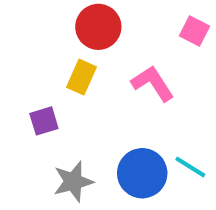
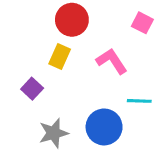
purple square: (44, 121) -> (32, 89), turned -30
cyan line: (190, 167) -> (139, 101), moved, turned -30

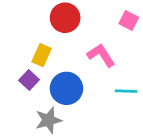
yellow rectangle: (60, 57) -> (42, 55), moved
blue circle: (104, 127) -> (66, 88), moved

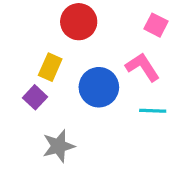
pink L-shape: (101, 55) -> (143, 67), moved
blue circle: (66, 88) -> (99, 87), moved

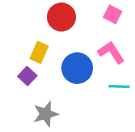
pink square: (156, 25) -> (113, 14), moved

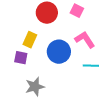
pink square: (113, 14) -> (77, 11), moved
purple square: (27, 76) -> (21, 58), turned -32

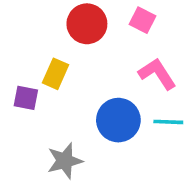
blue circle: (59, 52) -> (118, 120), moved
purple square: (21, 58) -> (26, 98), moved

